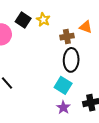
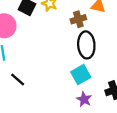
cyan square: (63, 85) -> (81, 75), turned 36

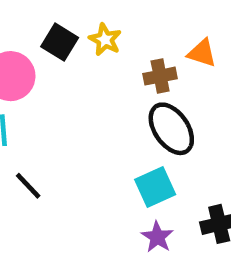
black ellipse: (86, 45) -> (171, 129), turned -35

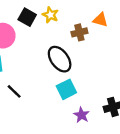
black ellipse: (171, 129) -> (60, 59), moved
cyan square: (155, 187) -> (66, 89), moved

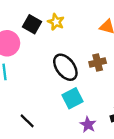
brown cross: (79, 32) -> (98, 63), moved
black line: (14, 91) -> (27, 121), moved

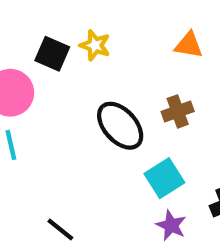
cyan square: (72, 98) -> (164, 178), moved

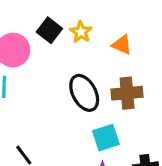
orange triangle: (189, 45) -> (122, 45), moved
brown cross: (178, 111) -> (127, 93), size x1.4

